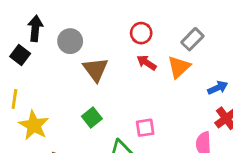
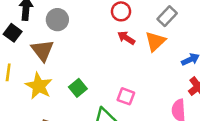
brown triangle: (96, 69) -> (43, 50), moved
yellow star: (34, 125) -> (39, 86), moved
pink square: (145, 128) -> (126, 96), turned 30

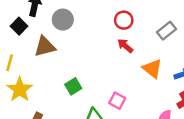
orange triangle: (155, 41) -> (152, 69), moved, turned -45
brown triangle: (43, 50) -> (45, 47), turned 45
yellow star: (39, 86) -> (20, 89), moved

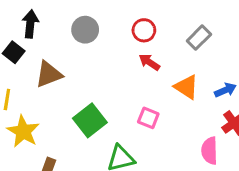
gray circle: (63, 20) -> (85, 30), moved
green square: (73, 86) -> (90, 120), size x1.5
pink square: (117, 101) -> (148, 118), moved

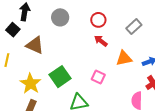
brown triangle: (49, 74) -> (35, 45), turned 42
orange triangle: (186, 87) -> (124, 58), turned -48
yellow star: (23, 131) -> (30, 84), moved

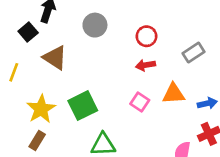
red arrow: (101, 41) -> (145, 65), turned -56
pink square: (98, 77) -> (140, 102), moved

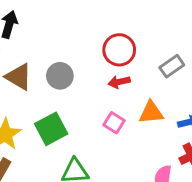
gray circle: (95, 25) -> (60, 76), moved
red circle: (146, 36) -> (119, 50), size x1.4

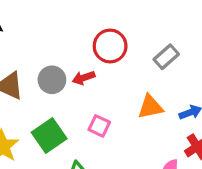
red arrow: (119, 82) -> (84, 78), moved
pink square: (114, 123) -> (99, 126), moved

